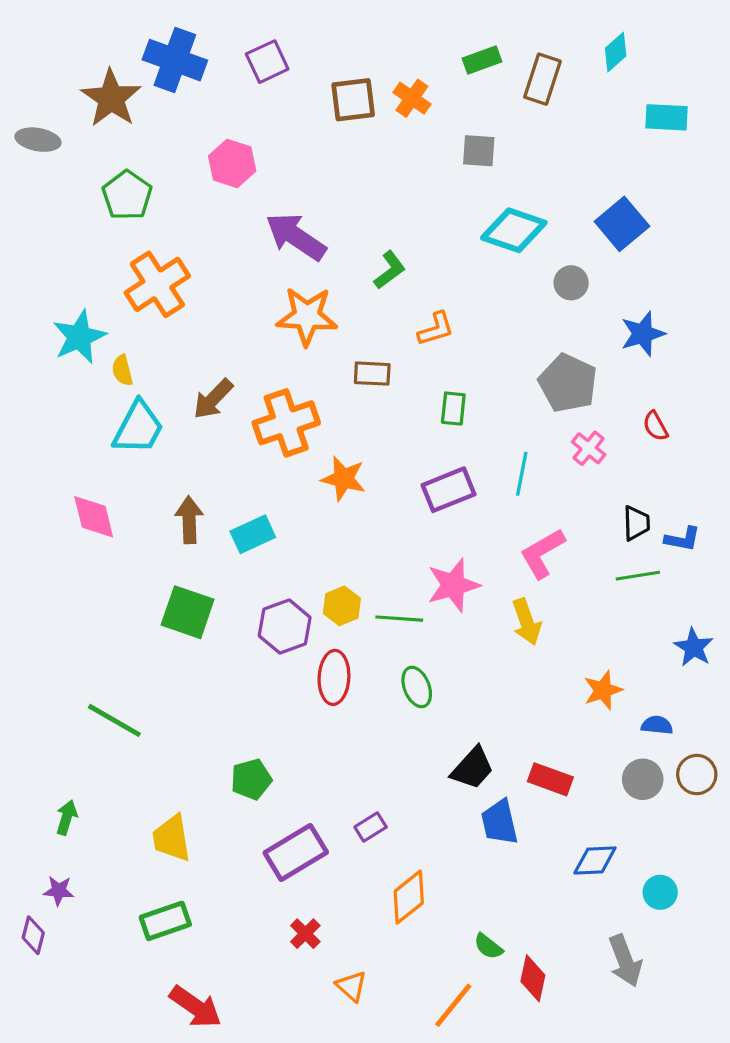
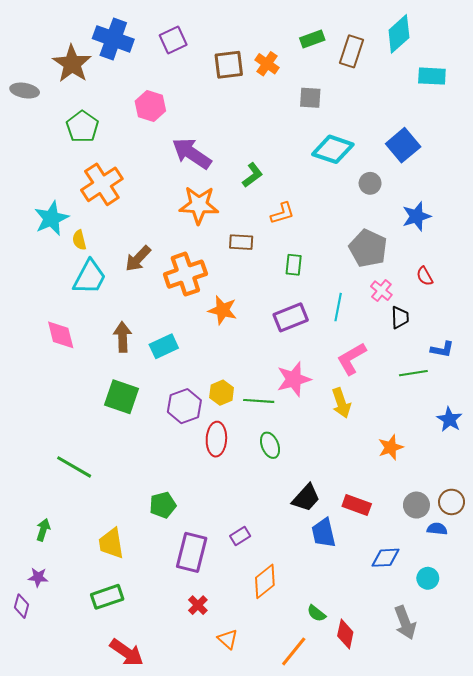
cyan diamond: (616, 52) -> (399, 34), size x1.5
black trapezoid: (636, 523) -> (400, 317), moved
blue semicircle: (657, 725) -> (437, 529), moved
purple rectangle: (296, 852) -> (192, 552), turned -45

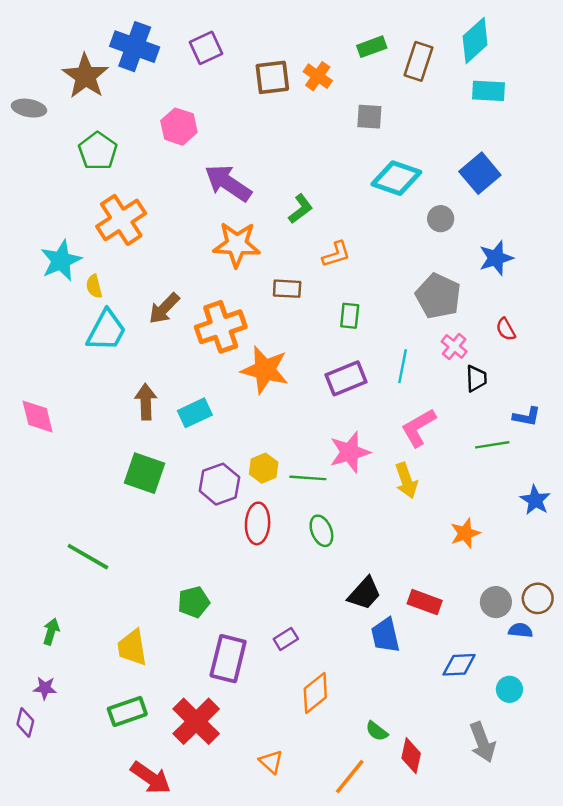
cyan rectangle: (432, 76) -> (489, 91), moved
orange star: (223, 310) -> (265, 370), size x1.4
pink diamond: (61, 335) -> (38, 417), moved
red cross: (198, 605) -> (196, 721), moved, size x2.0

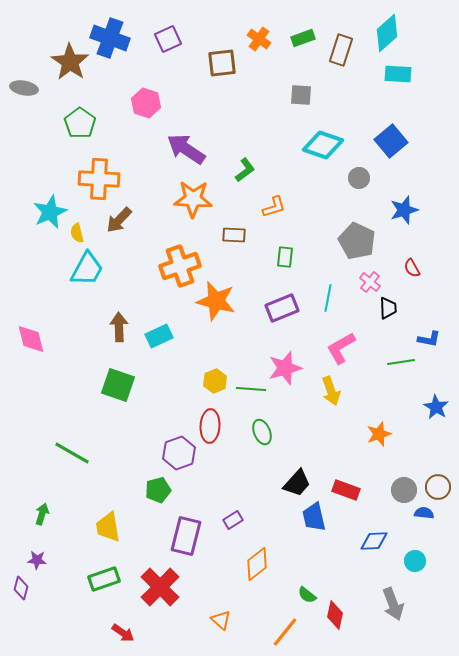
orange cross: (318, 76) -> (259, 39), moved
orange cross: (121, 220) -> (99, 179), turned 36
brown arrow: (164, 308) -> (119, 220), moved
purple hexagon: (219, 484) -> (179, 453), moved
red arrow: (151, 778) -> (123, 633), size x0.7

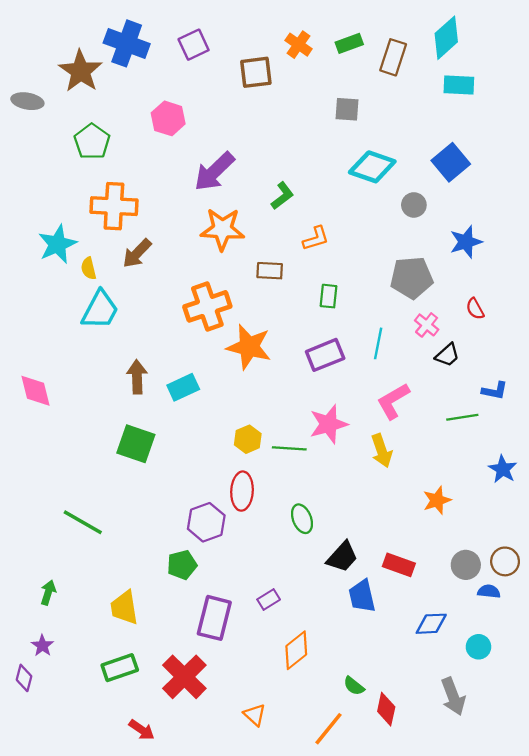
purple arrow: (186, 149) -> (214, 172), turned -78
gray pentagon: (357, 241) -> (412, 278), turned -30
black trapezoid: (388, 308) -> (447, 355), turned 50
green ellipse: (262, 432) -> (302, 519), moved
purple star: (37, 560) -> (42, 646), turned 30

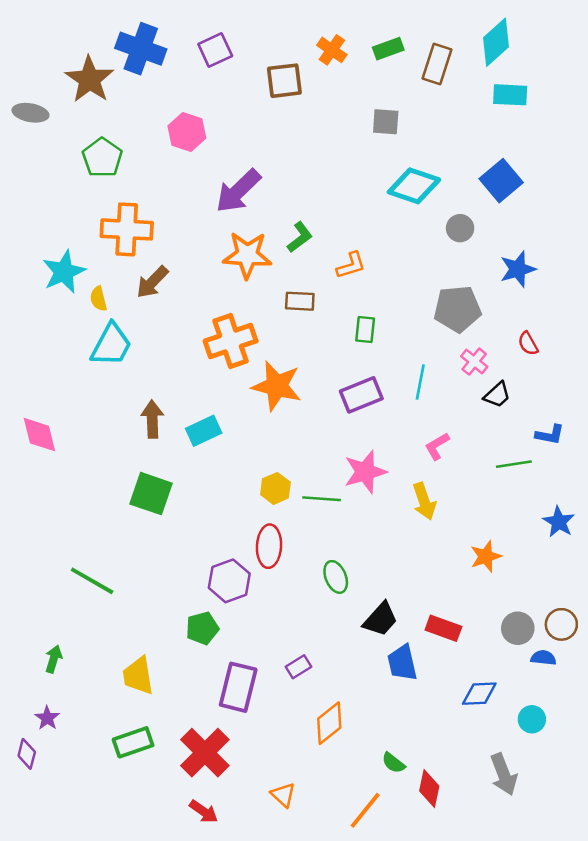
green L-shape: (282, 196) -> (300, 237), moved
pink L-shape: (393, 401) -> (437, 446), size x0.7
red arrow: (142, 730) -> (204, 812), moved

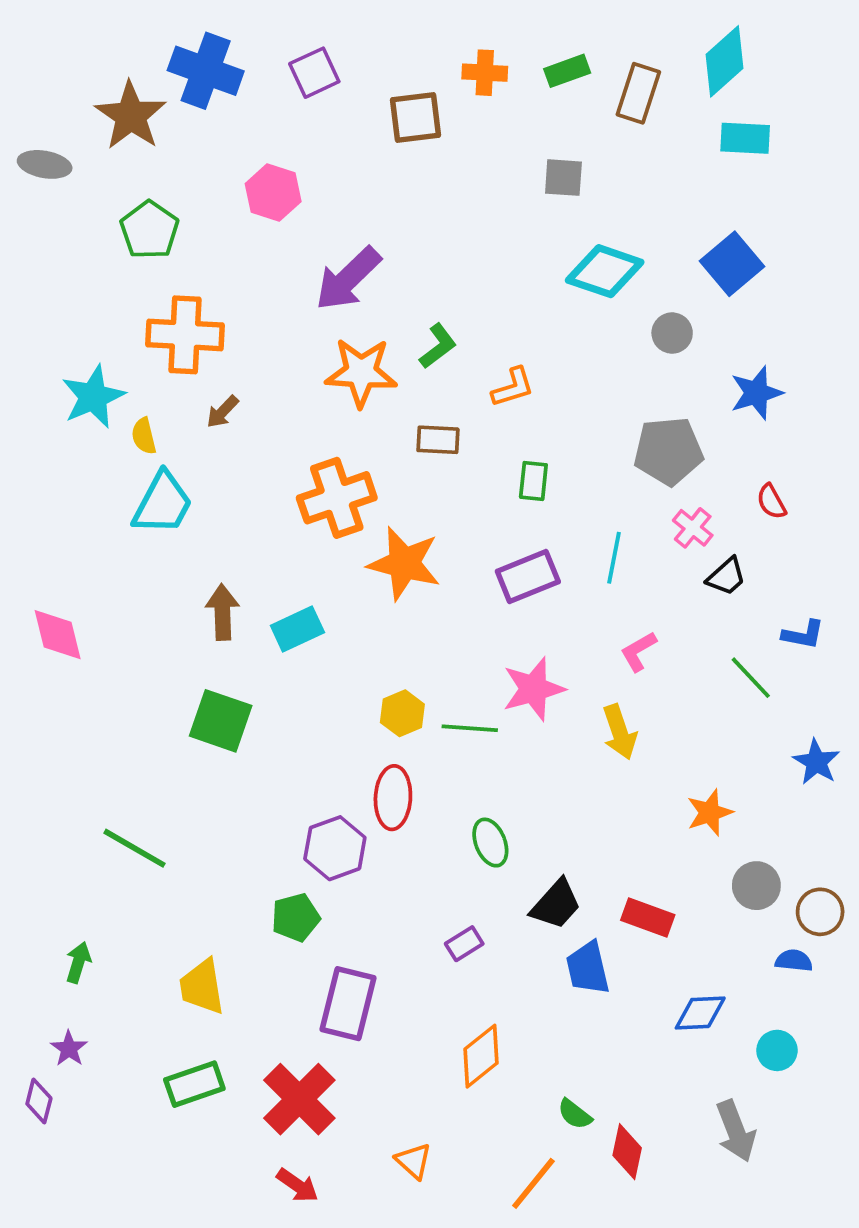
orange cross: (332, 50) -> (485, 73), turned -32
brown arrow: (152, 282) -> (223, 412), size x0.7
green line: (514, 464) -> (751, 678), turned 56
gray circle: (518, 628) -> (756, 886), moved
purple rectangle: (298, 667) -> (464, 944), moved

